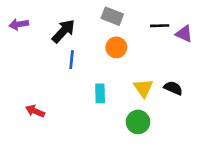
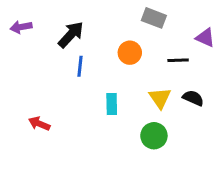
gray rectangle: (112, 16) -> (154, 18), moved
black line: (160, 26) -> (178, 60), moved

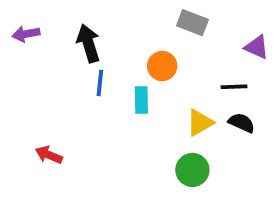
black arrow: (71, 35) -> (88, 43), turned -60
black line: (178, 60) -> (234, 87), moved
yellow triangle: (160, 98) -> (200, 123), turned 35
cyan rectangle: (112, 104) -> (141, 100), moved

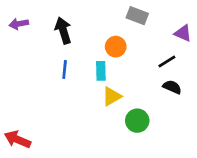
blue line: (100, 83) -> (65, 70), moved
black line: (234, 87) -> (167, 61), turned -30
yellow triangle: (200, 123) -> (112, 96), moved
red arrow: (49, 155) -> (17, 139), moved, size x1.4

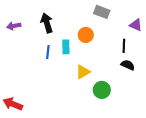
purple arrow: (19, 24) -> (14, 26), moved
black line: (167, 61) -> (124, 46), turned -56
cyan rectangle: (101, 71) -> (66, 47), moved

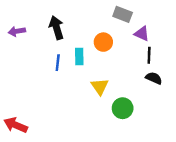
purple triangle: (136, 25) -> (142, 34), moved
yellow triangle: (83, 72) -> (100, 87), turned -35

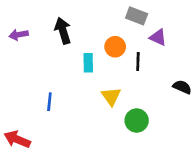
black line: (149, 55) -> (138, 61), moved
blue line: (58, 63) -> (49, 102), moved
black semicircle: (154, 78) -> (182, 87), moved

